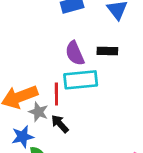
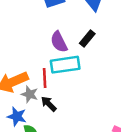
black rectangle: (107, 51) -> (87, 39), turned -49
blue star: (23, 137) -> (17, 116), turned 30

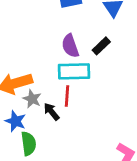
red line: (45, 78) -> (67, 96), moved

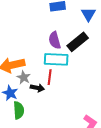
black rectangle: (101, 46) -> (78, 42), size x1.5
black arrow: (51, 112) -> (37, 88), turned 136

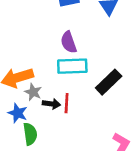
black rectangle: (78, 42) -> (109, 82), moved
red line: (50, 77) -> (67, 103), moved

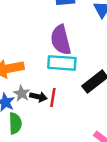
purple semicircle: (69, 42) -> (61, 40), size x1.4
gray star: (33, 92) -> (22, 93), moved

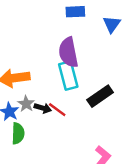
cyan rectangle: (62, 63) -> (68, 76), turned 68
red line: (53, 97) -> (57, 110), turned -66

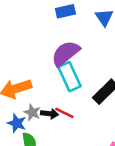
purple semicircle: (68, 52) -> (66, 53), turned 72

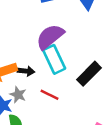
black arrow: (50, 114) -> (26, 71), moved

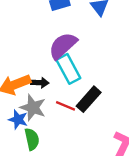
black rectangle: (89, 74) -> (89, 99), moved
gray star: (18, 95) -> (33, 108), size x1.5

